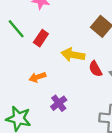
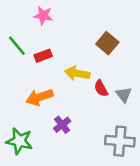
red rectangle: (41, 38) -> (43, 56), turned 35
orange arrow: (37, 77) -> (39, 97), size x1.5

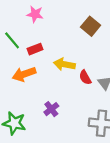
brown square: (107, 43) -> (91, 26), moved
orange arrow: (39, 97) -> (24, 74), moved

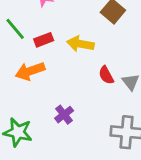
yellow arrow: (64, 64) -> (80, 44), moved

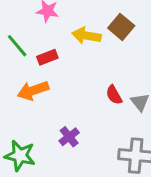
yellow arrow: (80, 44) -> (86, 36), moved

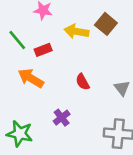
orange arrow: (33, 91) -> (31, 78), turned 50
red semicircle: (114, 95) -> (83, 82), moved

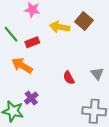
red semicircle: (83, 82) -> (69, 78), moved
purple cross: (62, 118) -> (31, 98), moved

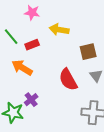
brown square: (84, 21) -> (88, 52), moved, turned 36
red semicircle: (69, 78) -> (68, 80), size x1.6

